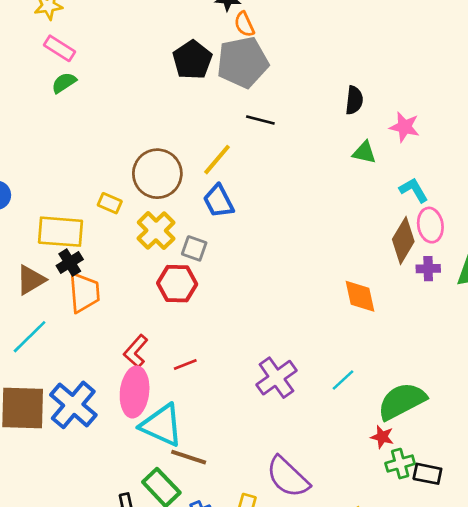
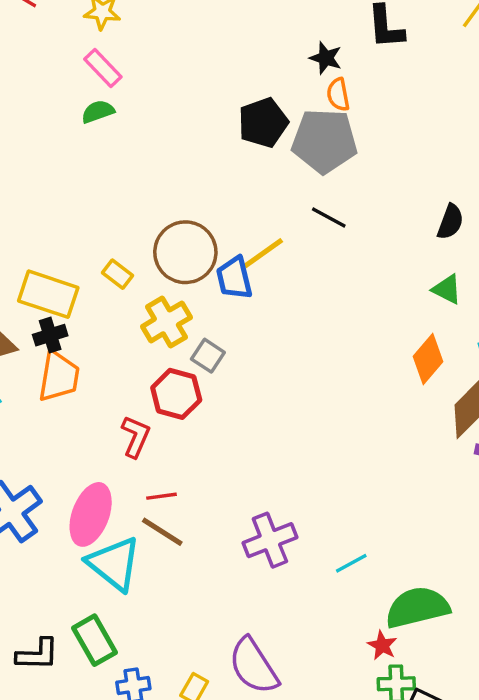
blue trapezoid: (219, 201) -> (234, 278), moved
orange diamond: (360, 296) -> (428, 359), moved, turned 39
red L-shape: (136, 351) -> (136, 437), moved, turned 148
brown line: (189, 457) -> (162, 532), moved

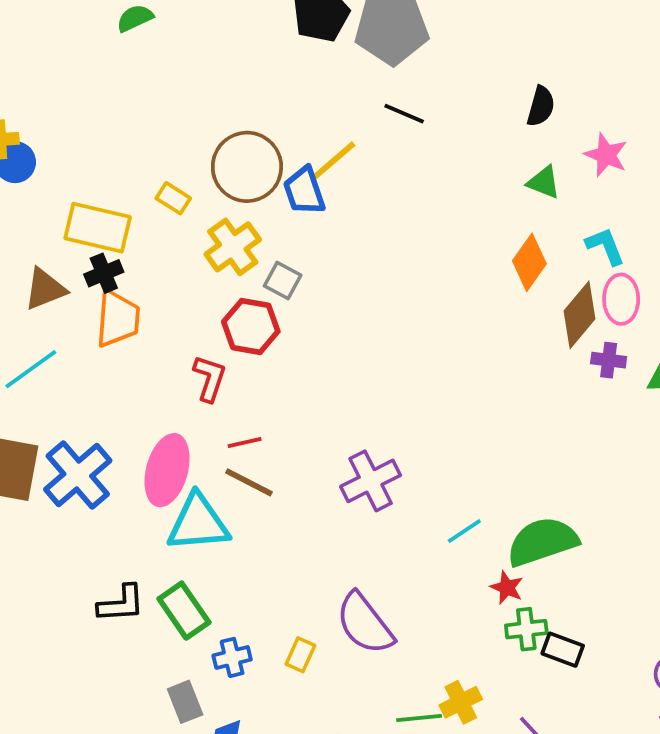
cyan line: (351, 563) -> (464, 531), moved
cyan triangle: (114, 564) -> (198, 523), turned -38
black L-shape: (37, 654) -> (121, 604), moved

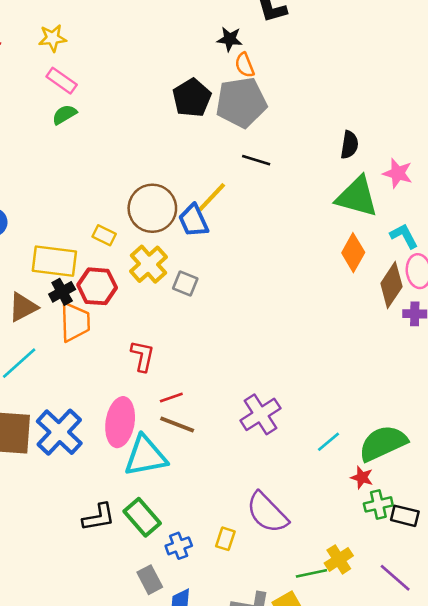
green triangle: (544, 182) -> (357, 197), size x1.8
red hexagon: (251, 327) -> (97, 286), moved

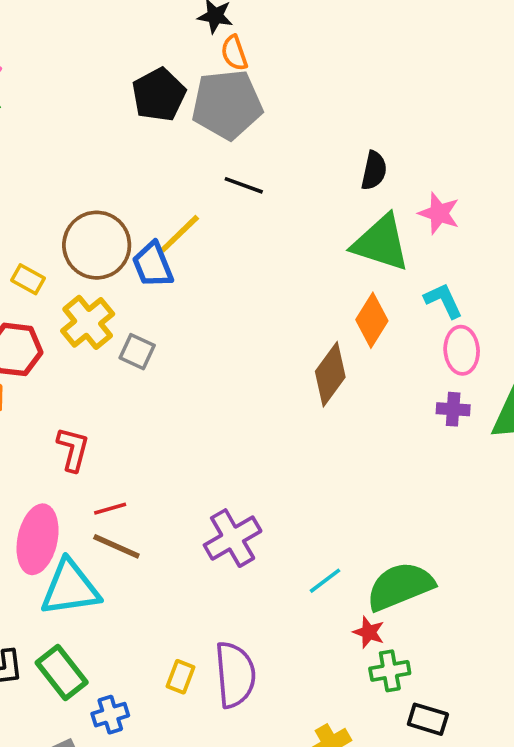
brown diamond: (391, 285) -> (330, 374), moved
purple semicircle: (267, 513) -> (235, 675), turned -144
black rectangle: (405, 516) -> (428, 719), moved
yellow rectangle: (225, 539) -> (180, 677), moved

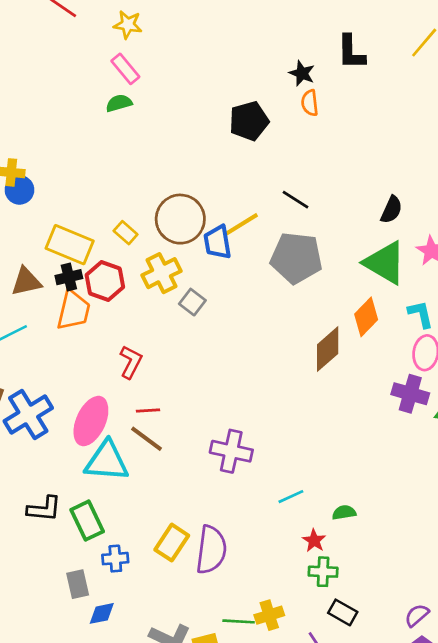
gray pentagon: (227, 104) -> (296, 258), moved
purple cross: (453, 409) -> (410, 394), size x1.5
purple cross: (233, 538) -> (231, 451), turned 30
green semicircle: (400, 586) -> (344, 513), size x0.5
yellow rectangle: (180, 677) -> (172, 543), size x1.5

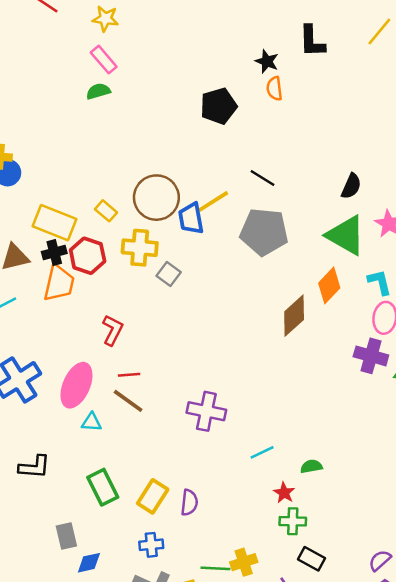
yellow cross: (161, 273) -> (140, 248), turned 32
cyan triangle: (107, 461) -> (92, 422), size x0.5
green rectangle: (87, 521) -> (103, 487), moved
purple semicircle: (211, 550) -> (189, 503), size x0.6
blue cross: (115, 559) -> (151, 545), moved

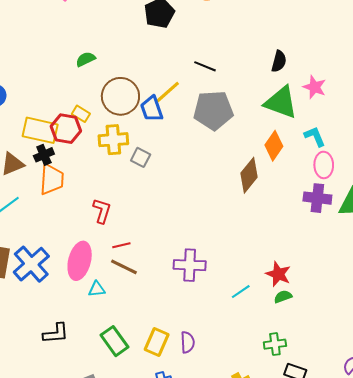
green semicircle: (98, 91) -> (86, 59), moved
red hexagon: (88, 256) -> (66, 129), moved
red star: (284, 493) -> (278, 274), moved, size x1.4

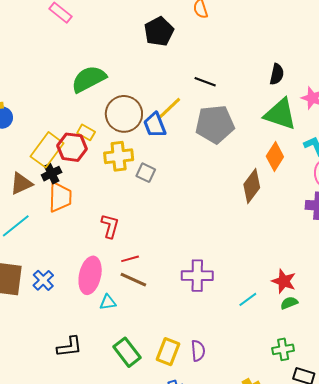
green semicircle: (86, 59) -> (89, 79), size x1.8
yellow rectangle: (40, 130) -> (47, 150), turned -64
blue cross: (31, 264) -> (43, 280), size x0.6

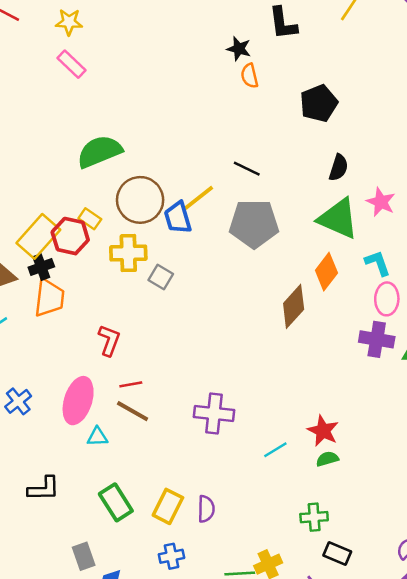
black pentagon: (159, 32) -> (319, 103), moved

